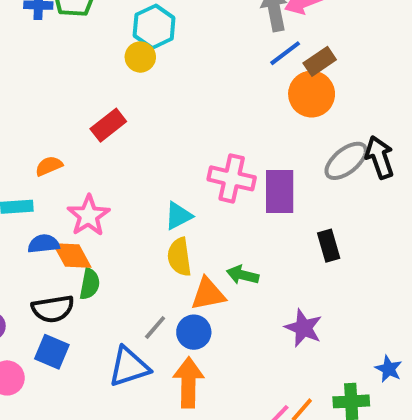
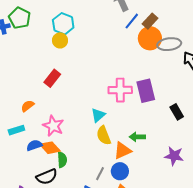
gray ellipse: (346, 161) -> (169, 44), moved, turned 45

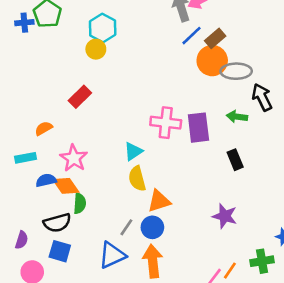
green arrow: (137, 137) -> (237, 117), moved

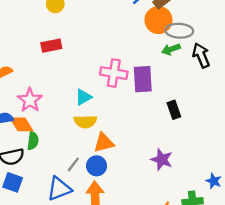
red rectangle: (80, 97) -> (51, 46), moved, turned 30
green arrow: (237, 117) -> (171, 49), moved, turned -30
yellow semicircle: (137, 179) -> (85, 122), turned -80

